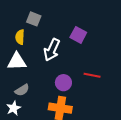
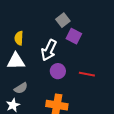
gray square: (34, 19) -> (63, 20), moved, turned 32
purple circle: (63, 83) -> (58, 71), moved

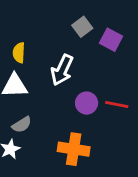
purple square: (74, 36) -> (111, 40), moved
purple circle: (58, 71) -> (87, 103), moved

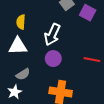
purple circle: (87, 103) -> (53, 59), moved

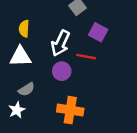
purple square: (88, 13) -> (98, 32), moved
red line: (92, 60) -> (86, 57), moved

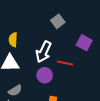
purple square: (98, 32) -> (84, 43), moved

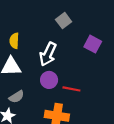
red line: (65, 63) -> (71, 89), moved

